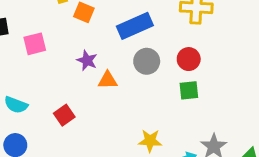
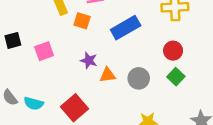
gray circle: (147, 61) -> (139, 78), moved
green square: (189, 90) -> (176, 77), turned -35
red square: (64, 115) -> (75, 108), size x1.5

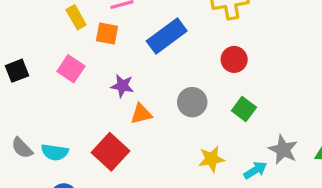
pink square: (44, 51) -> (71, 69), moved, turned -30
orange triangle: (108, 75) -> (141, 114), moved
green square: (176, 77) -> (244, 109), moved

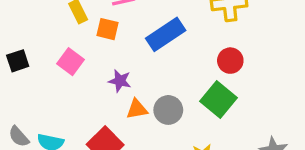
gray circle: (192, 102) -> (168, 110), moved
green square: (244, 109) -> (219, 99), moved, size x1.5

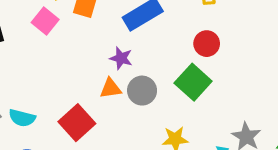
pink square: (70, 62) -> (45, 21), moved
purple star: (120, 81) -> (121, 58), moved

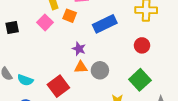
purple star: (121, 58) -> (79, 49), moved
green square: (193, 82) -> (140, 80), moved

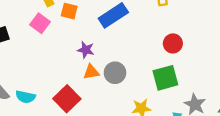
red circle: (142, 45) -> (173, 43), moved
green square: (140, 80) -> (165, 78), turned 35

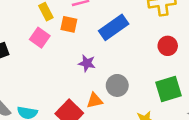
red circle: (173, 43) -> (168, 46), moved
orange triangle: (91, 72) -> (95, 101), moved

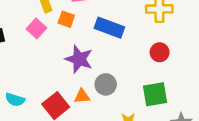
blue rectangle: (114, 27) -> (109, 28), turned 48
purple star: (87, 63) -> (79, 59), size x1.6

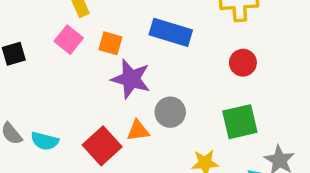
orange square: (66, 19) -> (110, 43), moved

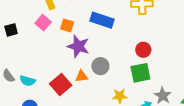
red circle: (243, 63) -> (143, 50), moved

